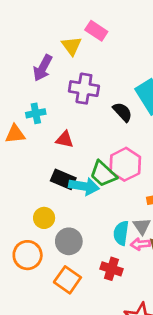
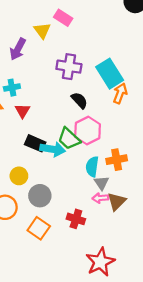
purple cross: (84, 89) -> (69, 67), moved
black semicircle: (122, 112) -> (79, 100), moved
red triangle: (65, 139) -> (22, 111), moved, turned 49
cyan semicircle: (121, 233) -> (92, 167), moved

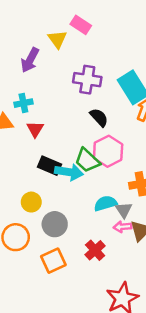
cyan semicircle: (92, 167) -> (105, 203), moved, turned 66
red cross: (76, 219) -> (95, 250), turned 30
orange square: (39, 228) -> (53, 261), turned 30

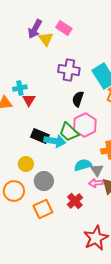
purple arrow: (30, 60) -> (35, 29), moved
black semicircle: (99, 117) -> (78, 99), turned -119
red triangle: (35, 129) -> (29, 100), moved

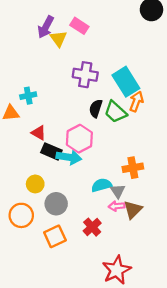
red triangle: (29, 100) -> (39, 133), moved, turned -32
pink hexagon: (85, 125) -> (79, 139), moved
green trapezoid: (69, 132) -> (115, 112), moved

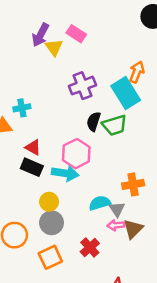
purple cross: (85, 75) -> (82, 86), turned -30
orange arrow: (136, 101) -> (137, 72), moved
green trapezoid: (115, 112) -> (115, 125), turned -60
black rectangle: (51, 151) -> (32, 167), moved
yellow circle: (35, 184) -> (49, 202), moved

